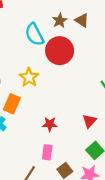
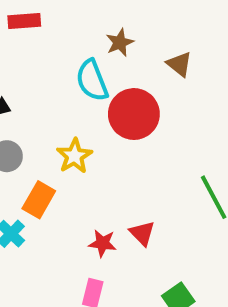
brown star: (60, 21) -> (120, 43), moved
red triangle: (90, 121) -> (142, 233), moved, turned -32

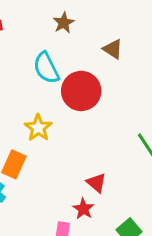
brown star: (120, 43) -> (64, 23), moved
red star: (103, 243) -> (83, 209), moved, turned 30

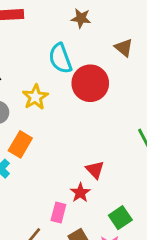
brown star: (64, 23) -> (81, 18), turned 30
yellow star: (38, 128) -> (35, 97), moved

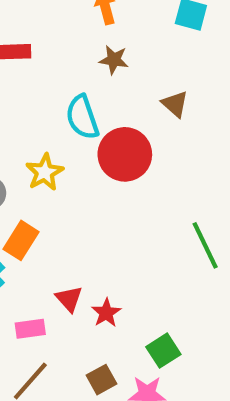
red triangle: (95, 170) -> (69, 299), moved
pink rectangle: (58, 213) -> (30, 329), moved, turned 66

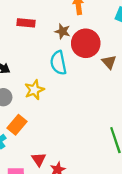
brown star: (114, 60) -> (62, 31), moved
red circle: (125, 154) -> (86, 43), moved

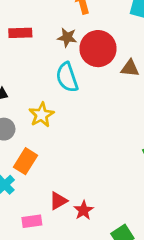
brown triangle: (109, 62) -> (130, 68), turned -35
red triangle: (39, 159) -> (58, 201), turned 42

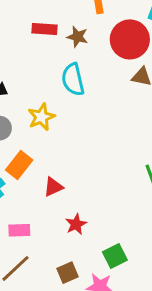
red rectangle: (20, 33) -> (44, 29), moved
red circle: (98, 49) -> (130, 39), moved
red triangle: (58, 201) -> (53, 187), moved

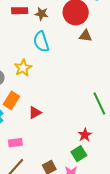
red star: (76, 224) -> (85, 135), moved

